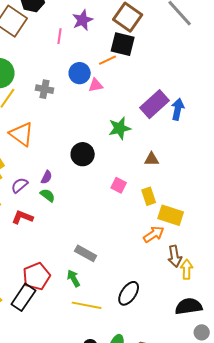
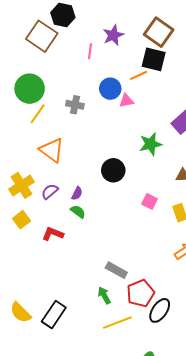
purple semicircle: (19, 185) -> (50, 191), moved
red pentagon: (36, 276) -> (140, 293), moved
yellow line: (87, 305) -> (117, 323), turned -32

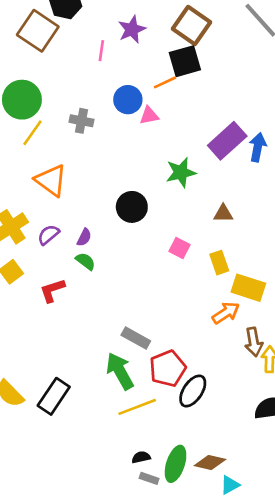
black square: (154, 59) -> (185, 61), turned -30
red L-shape: (53, 234) -> (52, 290), turned -40
green arrow: (104, 295) -> (120, 371), size x1.6

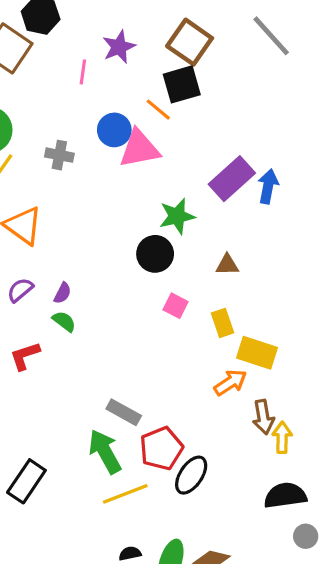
orange line: (165, 82) -> (158, 110), turned 65
pink triangle: (149, 116) -> (139, 149), size x1.8
black circle: (132, 207) -> (155, 254), moved

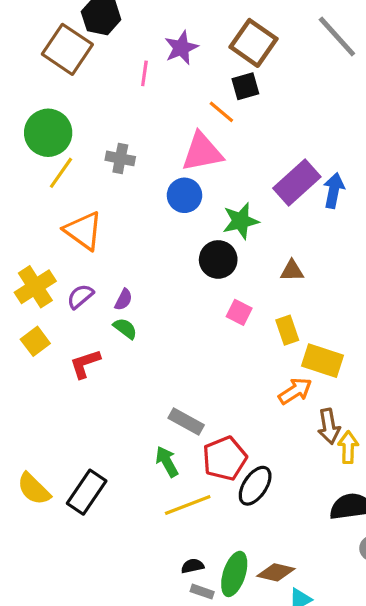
black square: (182, 84) -> (245, 86), size x0.7
blue circle: (114, 130) -> (184, 195), moved
green arrow: (105, 452) -> (167, 462), size x0.7

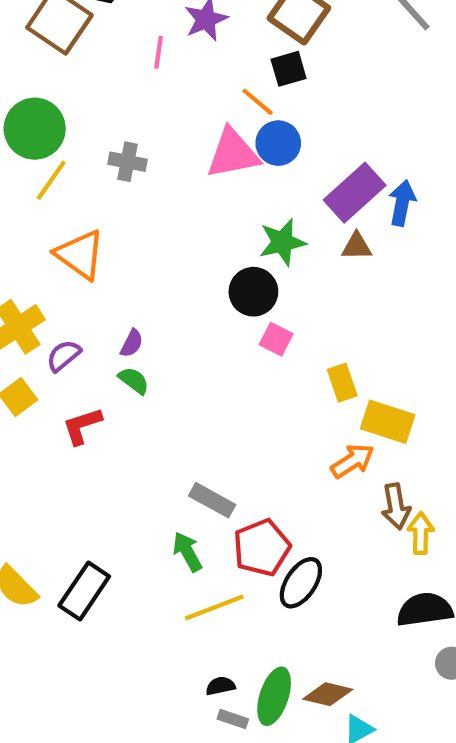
blue circle: (184, 195) -> (278, 143), moved
brown triangle: (292, 271) -> (357, 246), moved
purple semicircle: (80, 296) -> (64, 356), moved
pink square: (239, 312) -> (276, 339), moved

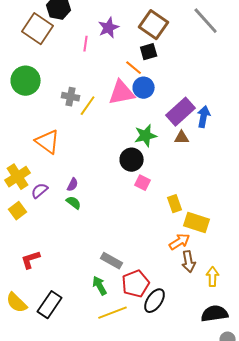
yellow line: (51, 180) -> (88, 106), moved
red L-shape: (82, 426) -> (31, 260), moved
brown arrow: (396, 506) -> (189, 262), moved

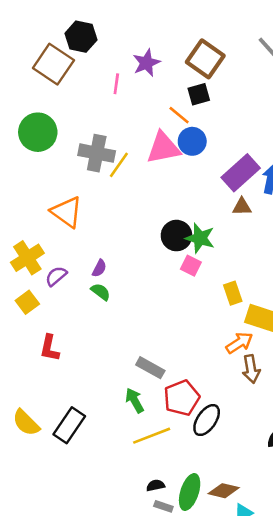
gray cross: (71, 97) -> (97, 153), size x1.5
green star: (146, 136) -> (200, 238), moved, turned 30
red L-shape: (31, 260) -> (50, 348), moved, turned -60

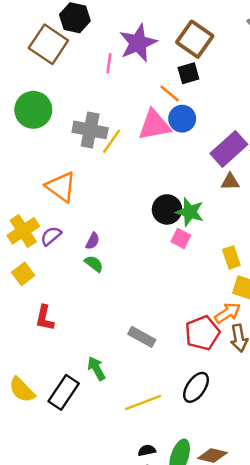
purple star: (146, 63) -> (138, 43), size x1.4
purple semicircle: (56, 276) -> (51, 236), moved
yellow rectangle: (233, 293) -> (231, 257), moved
red pentagon: (182, 398) -> (202, 333), moved
green arrow: (135, 400) -> (96, 368), moved

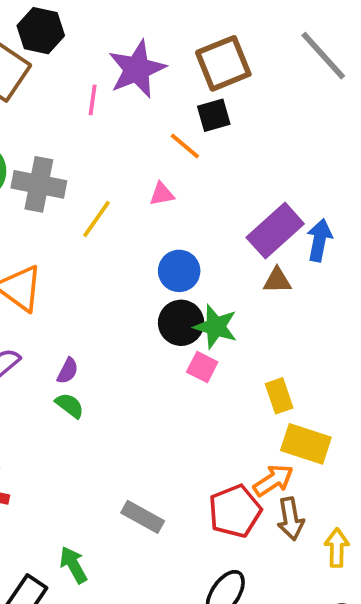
brown square: (195, 39) -> (223, 63), turned 33
blue circle: (182, 119) -> (179, 271), moved
pink triangle: (154, 125) -> (162, 194), size x0.5
gray cross: (90, 130) -> (39, 184), moved

